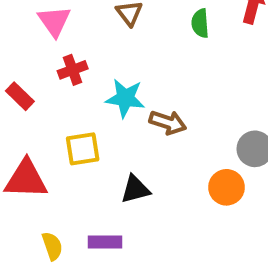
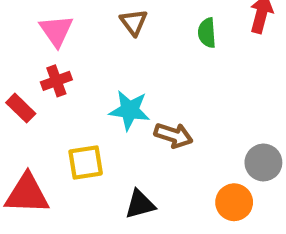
red cross: (73, 70) -> (56, 81), moved

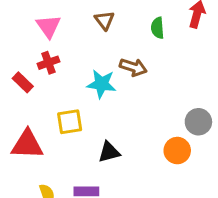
brown arrow: (173, 135) -> (133, 67), moved

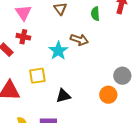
red cross: (48, 63) -> (23, 37), turned 32
cyan star: (101, 84) -> (58, 51), turned 30

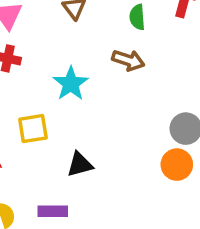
brown arrow: (79, 40) -> (128, 60), moved
orange circle: (108, 95) -> (177, 165), moved

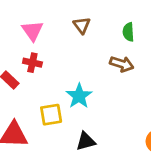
cyan star: (71, 84) -> (79, 96), moved

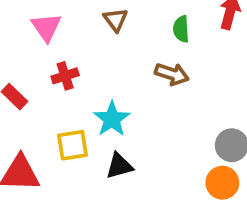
red cross: (32, 63) -> (65, 76), moved, turned -30
black triangle: (86, 141) -> (119, 166), moved

